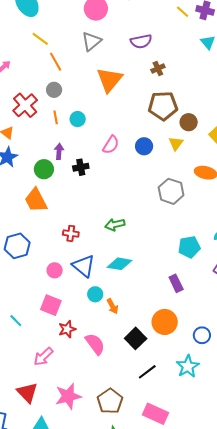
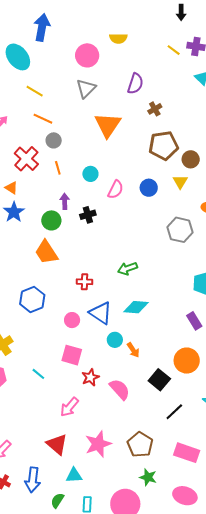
purple semicircle: (141, 41) -> (135, 84), turned -55
orange line: (56, 62) -> (43, 119), moved, turned -30
cyan circle: (78, 119) -> (90, 174), moved

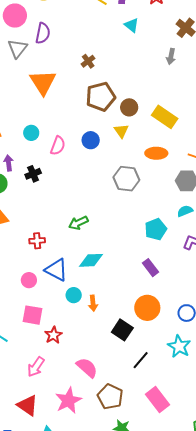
purple semicircle: (135, 84) -> (43, 33), moved
orange arrow: (133, 350) -> (93, 303), turned 35
pink semicircle: (120, 389) -> (87, 368), moved
pink rectangle: (187, 453) -> (157, 399), turned 40

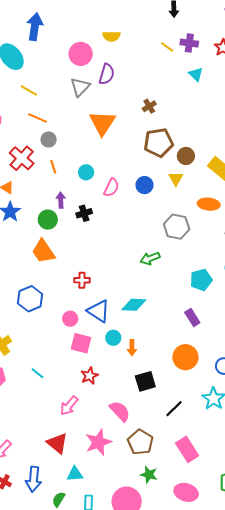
green arrow: (78, 223) -> (150, 258), moved
pink square: (32, 315) -> (81, 343), moved
black square: (122, 330) -> (145, 381), moved, turned 35

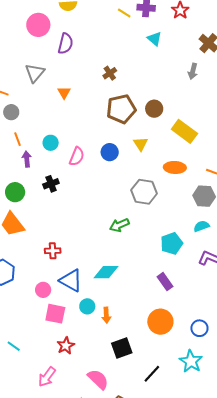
gray triangle: (80, 87) -> (35, 73), moved
orange triangle: (102, 123) -> (64, 93), size x0.5
brown circle: (186, 156) -> (154, 109), moved
purple arrow: (61, 200) -> (27, 159), moved

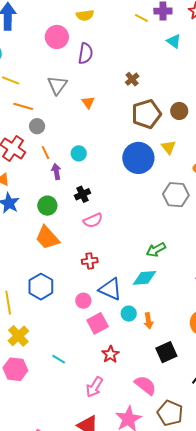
blue circle: (110, 152) -> (138, 158), size x1.8
pink semicircle: (77, 156) -> (93, 220), moved, turned 48
green arrow: (119, 225) -> (156, 250), moved
pink square: (55, 314) -> (98, 323), turned -35

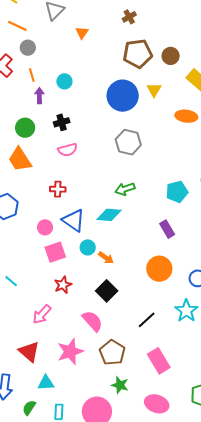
gray hexagon: (176, 195) -> (128, 142), moved
orange arrow: (148, 321) -> (106, 258), turned -56
black square: (166, 352) -> (107, 291), moved, turned -30

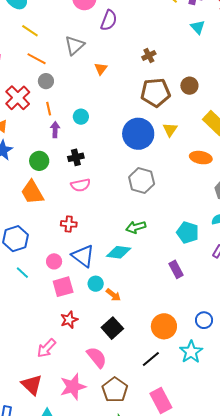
brown circle: (171, 56) -> (189, 86), moved
cyan pentagon: (177, 192) -> (188, 232), turned 30
orange circle: (159, 269) -> (164, 326), moved
cyan line: (11, 281) -> (22, 273), moved

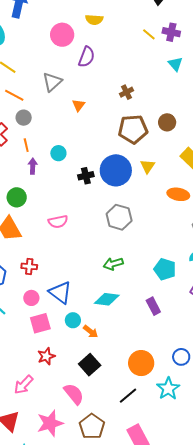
black cross: (76, 157) -> (86, 176), moved
red cross: (69, 224) -> (29, 266), moved
cyan diamond: (119, 252) -> (107, 299), moved

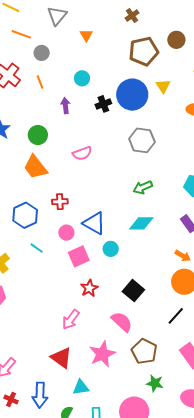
gray circle: (24, 118) -> (42, 53), moved
cyan circle: (58, 153) -> (82, 78), moved
purple arrow: (33, 166) -> (65, 106), moved
orange arrow: (91, 332) -> (183, 256), moved

